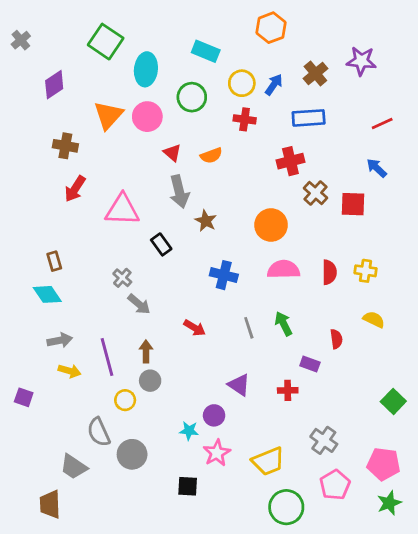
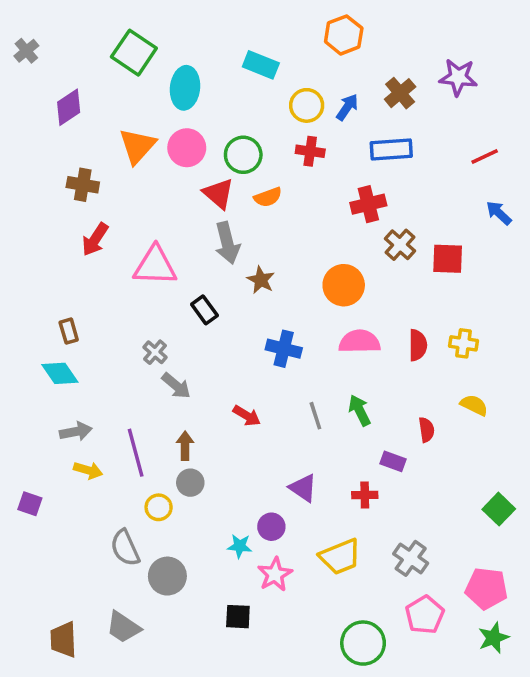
green circle: (192, 97) -> (243, 155), moved
red triangle: (172, 153) -> (218, 194), size x1.4
blue arrow: (377, 168) -> (499, 213), moved
yellow trapezoid: (268, 461) -> (340, 557), moved
gray trapezoid: (74, 467) -> (123, 627), moved

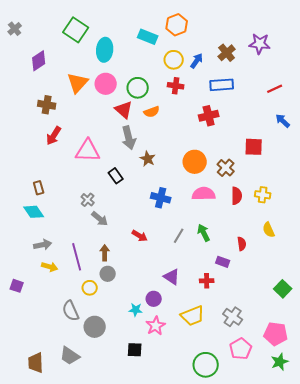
orange hexagon: (344, 35) -> (177, 25), moved
brown cross: (400, 245) -> (226, 168), moved
yellow semicircle: (474, 405) -> (269, 230), turned -140
gray line: (315, 416) -> (179, 236), turned 49

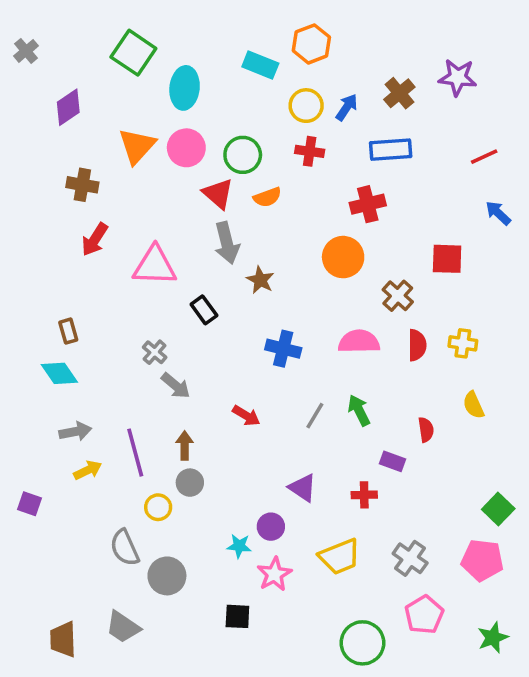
orange circle: (195, 162) -> (343, 257), moved
yellow arrow: (50, 267) -> (88, 470), turned -42
pink pentagon: (276, 334) -> (482, 560), moved

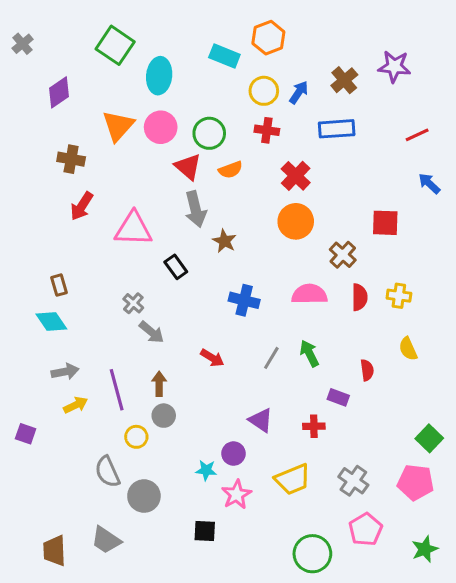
red cross: (368, 204) -> (296, 176), moved, turned -32

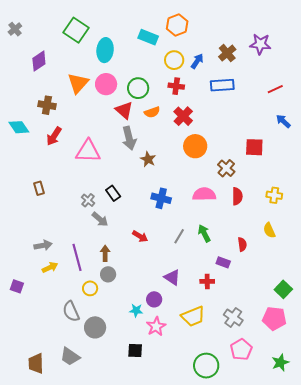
red cross: (296, 176) -> (183, 116), moved
black rectangle: (176, 267) -> (113, 193), moved
yellow cross: (399, 296) -> (274, 195), moved
cyan diamond: (51, 322) -> (19, 127), moved

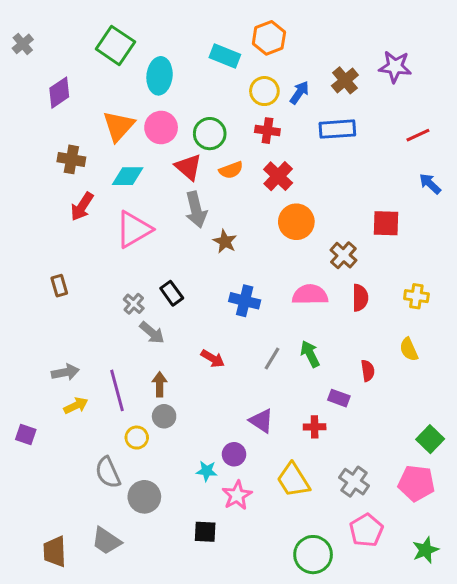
cyan diamond: (19, 127) -> (128, 176), moved, turned -55
pink triangle: (88, 151) -> (134, 229), turned -32
yellow trapezoid: (193, 316) -> (293, 480), turned 80

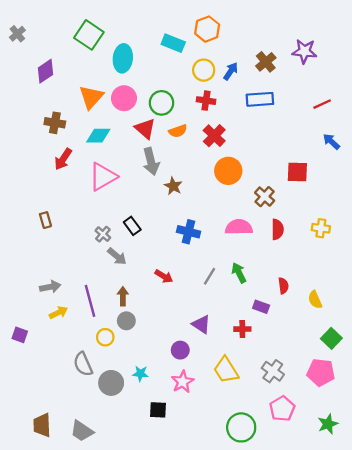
yellow semicircle: (409, 349) -> (315, 300), moved
cyan star: (207, 471) -> (140, 374), moved
gray trapezoid: (106, 541) -> (82, 431), moved

